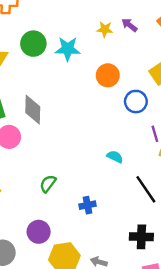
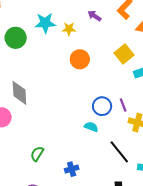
yellow star: (105, 29) -> (69, 29), moved
cyan star: (68, 49) -> (45, 23), moved
blue circle: (136, 102) -> (102, 106), moved

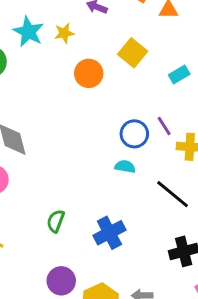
cyan star: (45, 23) -> (28, 32), turned -30
yellow square: (124, 54) -> (133, 53), moved
blue cross: (72, 169) -> (109, 233), size x1.5

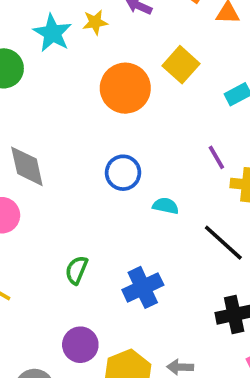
yellow star: (64, 33) -> (95, 22), moved
orange circle: (89, 73) -> (125, 88), size x1.4
blue circle: (134, 134) -> (123, 173), moved

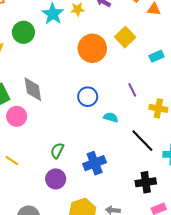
purple line: (216, 157) -> (132, 90), moved
purple circle: (80, 345) -> (56, 179), moved

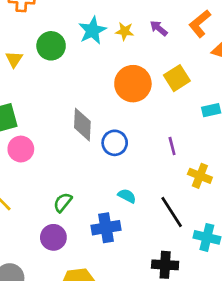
gray diamond: (33, 89) -> (82, 125), moved
cyan semicircle: (111, 117) -> (127, 196), moved

